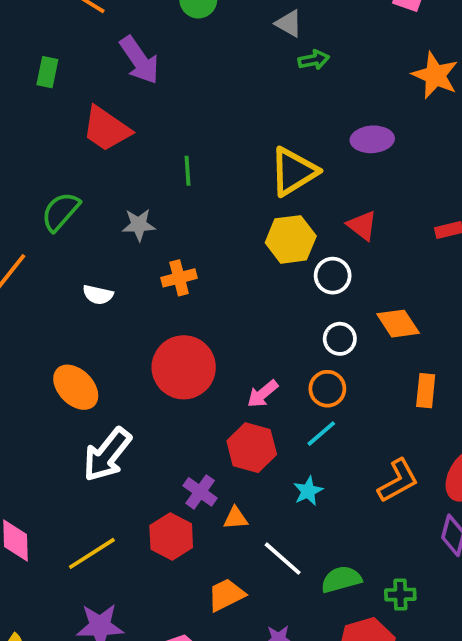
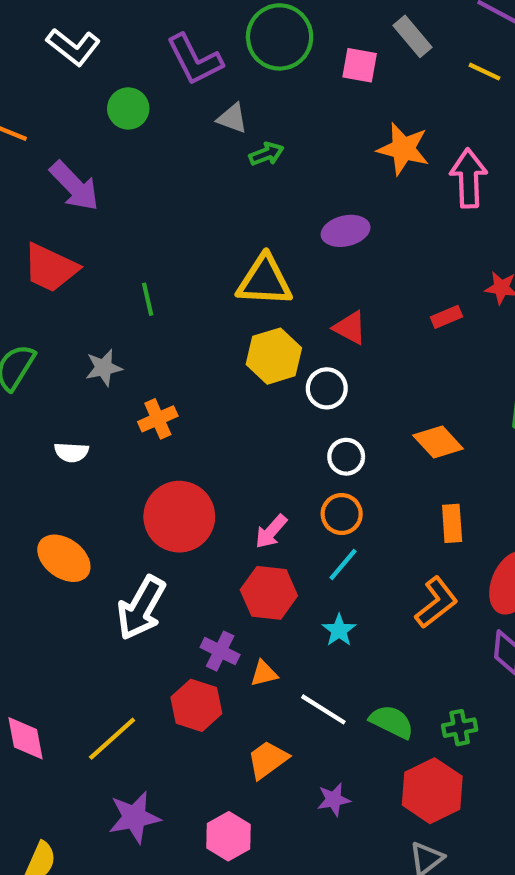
yellow triangle: (293, 172) -> (265, 281), turned 44
orange diamond: (398, 324) -> (438, 442), moved
orange rectangle: (426, 391) -> (452, 523), moved
white arrow: (107, 455) -> (141, 608), moved
green semicircle: (341, 579) -> (392, 722), turned 51

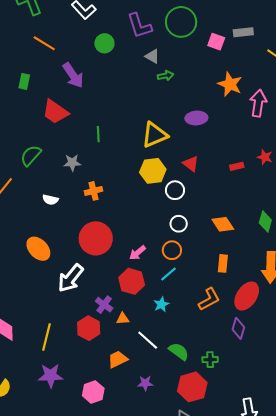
gray rectangle: (413, 36) -> (243, 32), turned -66
yellow triangle: (265, 281) -> (154, 135), turned -36
yellow line: (112, 739) -> (47, 337), turned -44

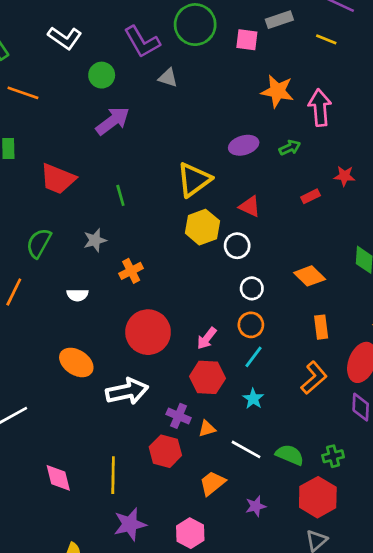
purple arrow: (73, 75) -> (113, 121), moved, turned -80
green arrow: (166, 76) -> (290, 148), moved
white arrow: (71, 278) -> (127, 391), turned -128

